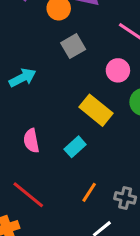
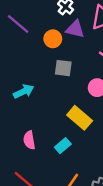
gray square: (73, 46) -> (63, 68), turned 36

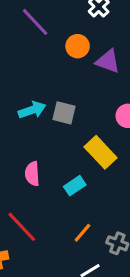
purple triangle: (75, 29) -> (108, 61), moved
gray square: (63, 68) -> (64, 113), moved

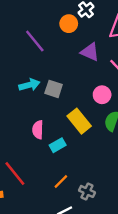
purple line: (35, 22) -> (35, 41), moved
orange circle: (78, 46) -> (69, 24), moved
pink semicircle: (32, 174) -> (38, 130), moved

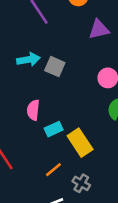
purple triangle: (90, 52) -> (99, 29), turned -42
yellow rectangle: (79, 121) -> (80, 143), moved

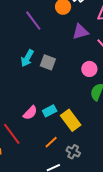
cyan arrow: (28, 60) -> (27, 58), turned 132
pink semicircle: (33, 110) -> (30, 113), moved, turned -140

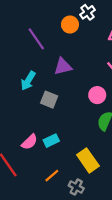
purple triangle: (80, 32) -> (63, 66), moved
gray square: (48, 62) -> (49, 100), moved
yellow rectangle: (71, 120) -> (88, 160), moved

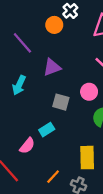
gray square: (49, 100) -> (61, 102), moved
cyan rectangle: (51, 141) -> (47, 130), moved
yellow rectangle: (88, 160) -> (87, 158), turned 40

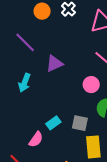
orange circle: (54, 25) -> (42, 11), moved
gray square: (61, 102) -> (80, 123), moved

